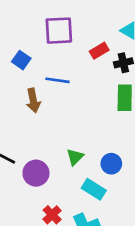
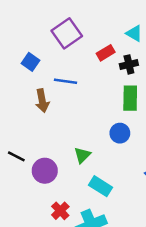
purple square: (59, 31) -> (67, 33), turned -32
blue circle: (111, 164) -> (120, 133), moved

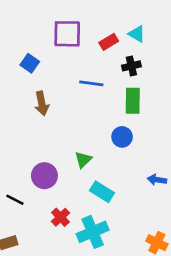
purple square: (67, 33) -> (67, 34), turned 36
red rectangle: (106, 53) -> (109, 42), moved
blue line: (65, 81) -> (91, 83), moved
black line: (16, 156) -> (15, 200), moved

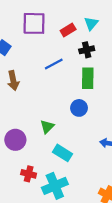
cyan triangle: (137, 34) -> (91, 23), turned 40
blue line: (91, 83) -> (54, 64), turned -36
red cross: (60, 217) -> (29, 174), turned -32

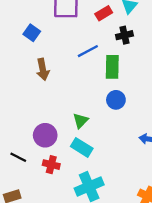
green rectangle: (88, 78) -> (112, 67), moved
cyan rectangle: (63, 153) -> (82, 147), moved
red cross: (29, 174) -> (51, 165), moved

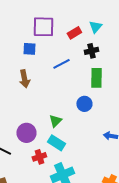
blue square: (32, 33) -> (29, 49), moved, turned -32
green rectangle: (112, 67) -> (96, 78), moved
red cross: (51, 165) -> (39, 157), moved, turned -32

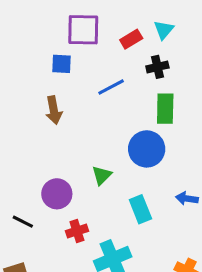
blue circle: (84, 104) -> (147, 149), size x1.5
cyan rectangle: (56, 143) -> (140, 209), moved, turned 36

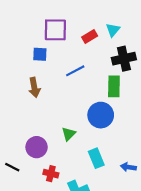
black cross: (157, 67) -> (124, 59), moved, size x1.5
blue arrow: (187, 198) -> (128, 167), moved
red cross: (77, 231) -> (51, 174), turned 32

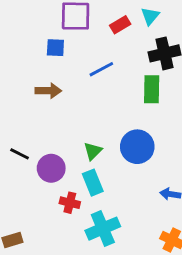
brown arrow: (34, 87) -> (48, 91), turned -78
blue circle: (101, 115) -> (137, 147), moved
cyan rectangle: (96, 158) -> (93, 183), moved
black line: (12, 167) -> (20, 154), moved

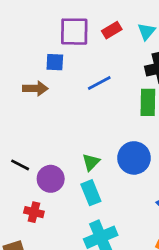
red rectangle: (120, 25) -> (112, 30), moved
brown arrow: (48, 91) -> (35, 88), moved
red cross: (70, 203) -> (34, 212), moved

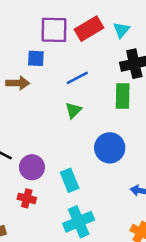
red rectangle: (112, 30) -> (89, 29), size x1.5
green triangle: (91, 162) -> (73, 110), moved
red cross: (34, 212) -> (27, 198), moved

